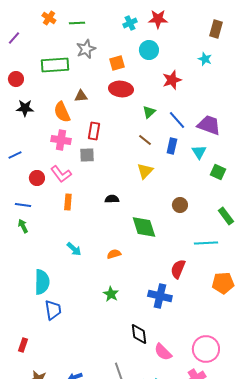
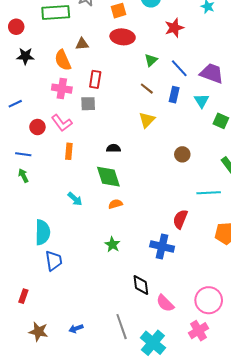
green diamond: (144, 227) -> (108, 177), moved

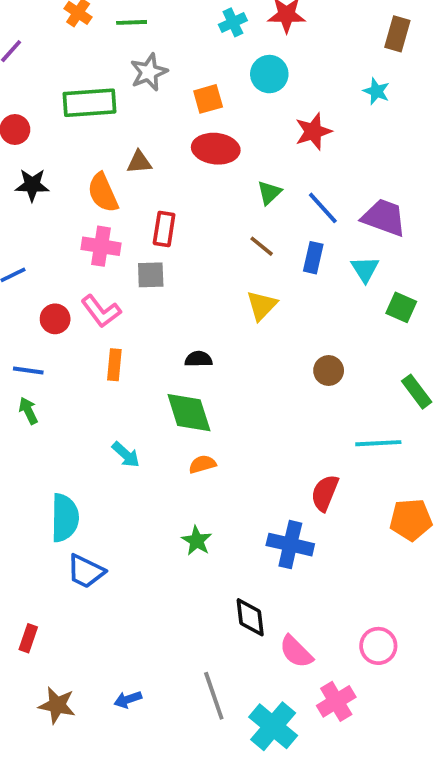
blue trapezoid: (54, 261) -> (86, 571), turned 125
pink circle: (209, 300) -> (378, 646), size x0.7
pink cross: (199, 331) -> (336, 701), moved

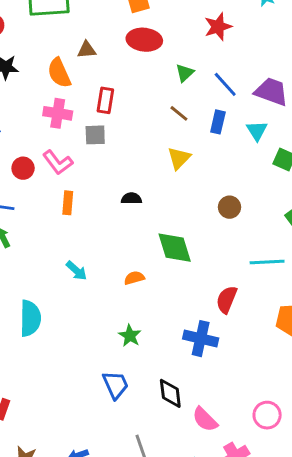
green diamond: (189, 413) -> (175, 248), moved
blue trapezoid: (86, 571) -> (115, 385), moved, turned -140

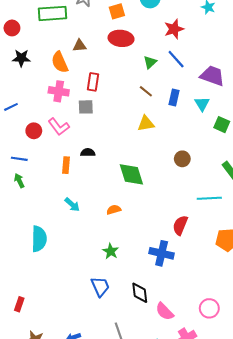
blue line: (225, 84) -> (176, 59), moved
yellow triangle: (179, 158) -> (146, 124), turned 36
black semicircle: (131, 198) -> (88, 153), moved
orange rectangle: (68, 203) -> (66, 165), moved
green diamond: (175, 248) -> (131, 174), moved

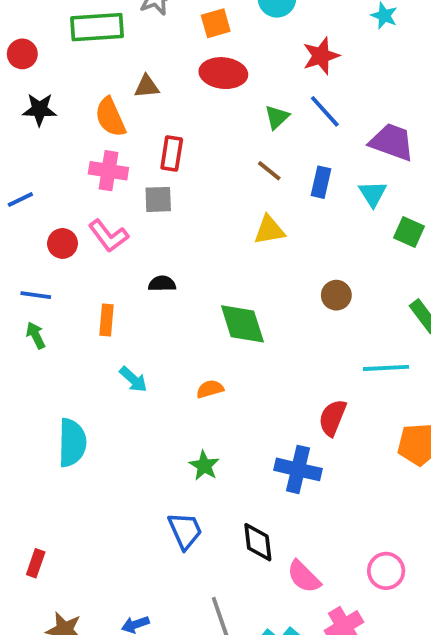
orange rectangle: (66, 165) -> (107, 320), moved

